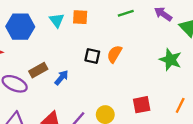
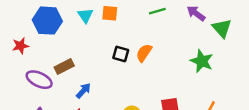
blue arrow: (61, 78) -> (83, 91), moved

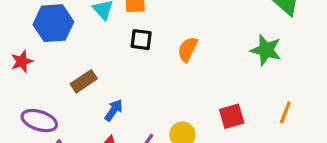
black square: (121, 54) -> (141, 40), moved
purple ellipse: (39, 80) -> (39, 121), moved

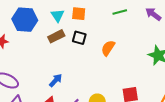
brown rectangle: (84, 81) -> (56, 36), moved

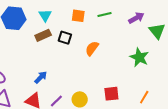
orange square: (79, 14) -> (78, 16), moved
purple arrow: (153, 14) -> (136, 18), turned 112

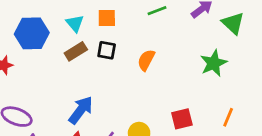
orange square: (78, 16) -> (107, 18), moved
green star: (139, 57) -> (214, 63), turned 30
blue arrow: (41, 77) -> (81, 110), size x1.5

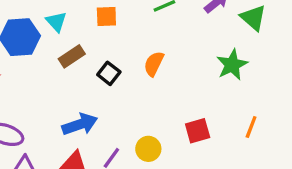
cyan triangle: (75, 23) -> (56, 22), moved
black square: (107, 50) -> (109, 73), moved, turned 30
blue arrow: (81, 110) -> (80, 124), turned 36

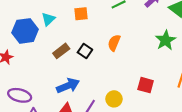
cyan triangle: (56, 22) -> (48, 19), turned 32
brown rectangle: (72, 56) -> (61, 51), moved
red square: (198, 131) -> (146, 85), turned 35

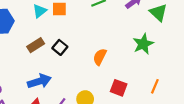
cyan triangle: (48, 19) -> (40, 11), moved
orange semicircle: (114, 43) -> (100, 57), moved

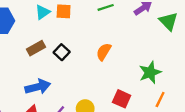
green star: (143, 44) -> (150, 72), moved
orange semicircle: (100, 57) -> (104, 52), moved

